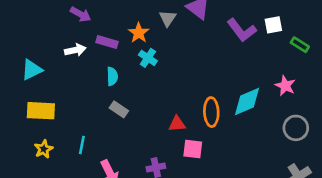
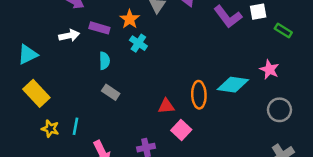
cyan diamond: (247, 101) -> (233, 85), turned 32
yellow rectangle: (41, 111) -> (36, 93), turned 44
yellow star: (44, 149) -> (50, 129), moved, turned -30
pink square: (193, 149) -> (181, 130), turned 36

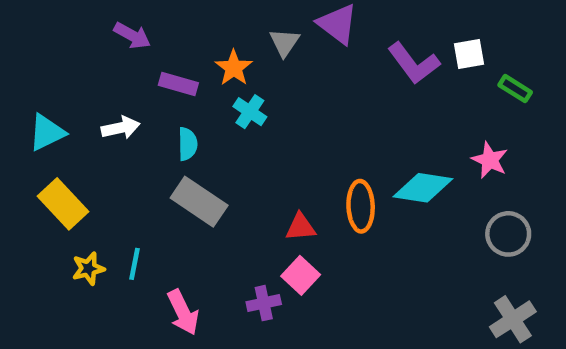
white arrow: (69, 36) -> (121, 128), moved
gray rectangle: (111, 92) -> (199, 202), size x1.6
yellow star: (50, 129) -> (88, 269), turned -30
pink square: (181, 130) -> (301, 275), moved

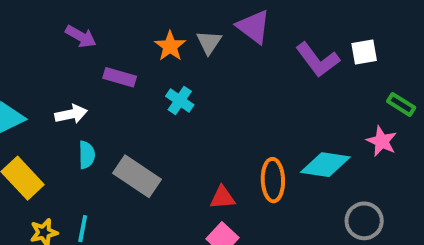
orange star: (234, 68) -> (170, 46), moved
green rectangle: (515, 89) -> (401, 104), moved
cyan semicircle: (188, 144) -> (87, 155), moved
gray circle: (508, 234) -> (364, 221), moved

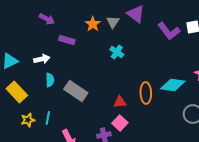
cyan cross: (180, 101) -> (117, 52), moved

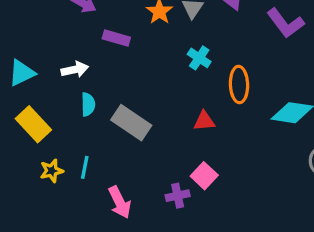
orange ellipse: (146, 93) -> (239, 84), moved
red triangle: (120, 102) -> (204, 121), moved

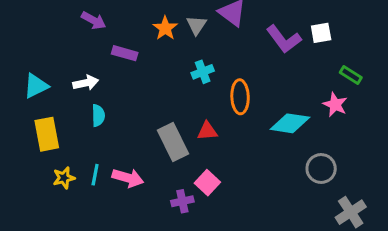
cyan cross: (199, 58) -> (203, 72), turned 35
gray rectangle: (131, 123) -> (173, 142), moved, turned 30
yellow rectangle: (33, 124) -> (47, 134), turned 32
pink arrow: (120, 202) -> (128, 178), moved, turned -48

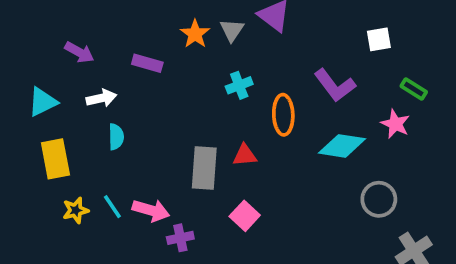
purple arrow: (94, 20) -> (79, 52), moved
purple L-shape: (284, 39) -> (335, 85), moved
gray rectangle: (173, 142) -> (204, 168), turned 30
cyan line: (95, 175) -> (112, 207), turned -45
purple cross: (182, 201) -> (180, 238), moved

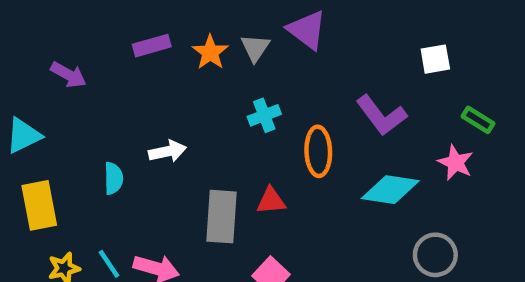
purple rectangle: (147, 63) -> (152, 46), moved, turned -32
white arrow: (101, 98) -> (167, 151), moved

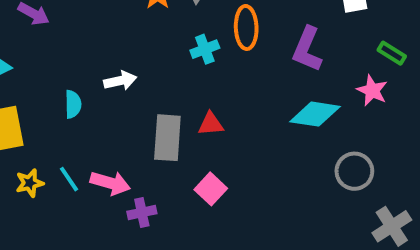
purple L-shape: (381, 115) -> (307, 49), turned 60
orange ellipse: (318, 151) -> (246, 27), moved

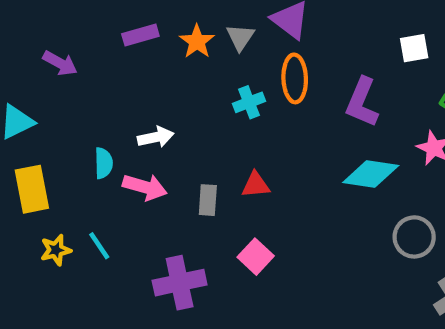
gray rectangle: (167, 138) -> (208, 200), size x0.6
pink arrow: (110, 183) -> (145, 187), moved
purple cross: (142, 213) -> (180, 283), size x1.6

